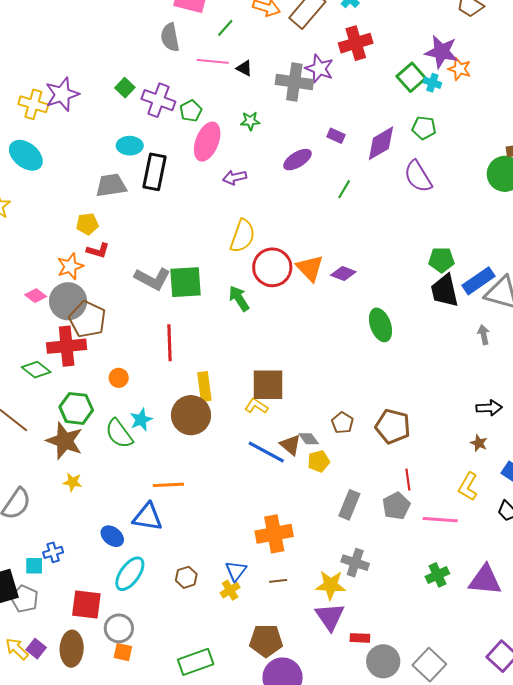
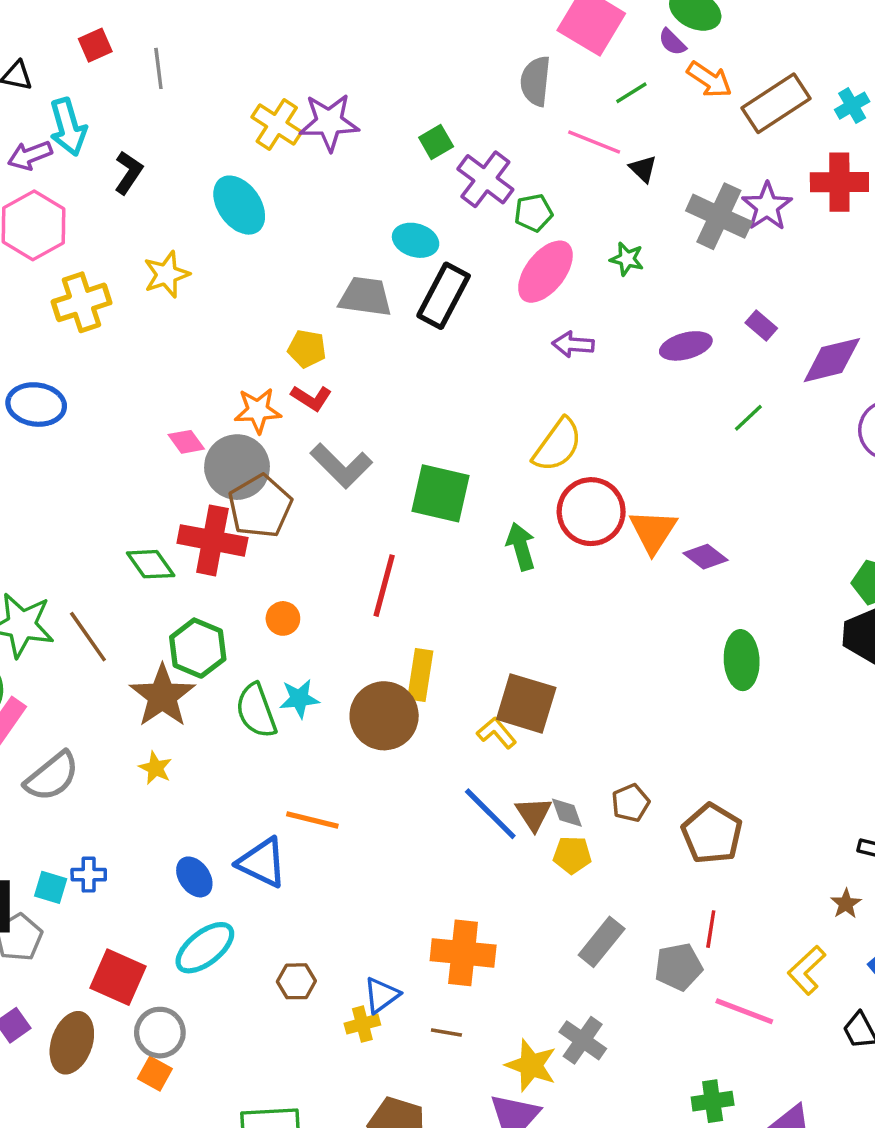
gray L-shape: (152, 279) -> (341, 466), moved

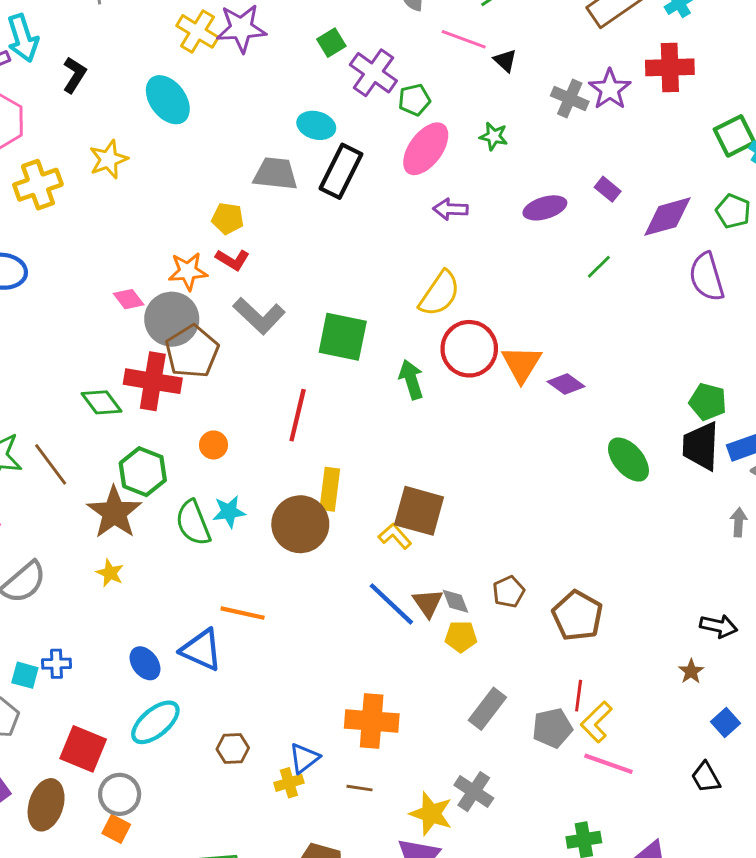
gray cross: (719, 216) -> (570, 99), size x0.7
green ellipse: (742, 660) -> (628, 460), moved, turned -36
yellow L-shape: (807, 970) -> (596, 722), moved

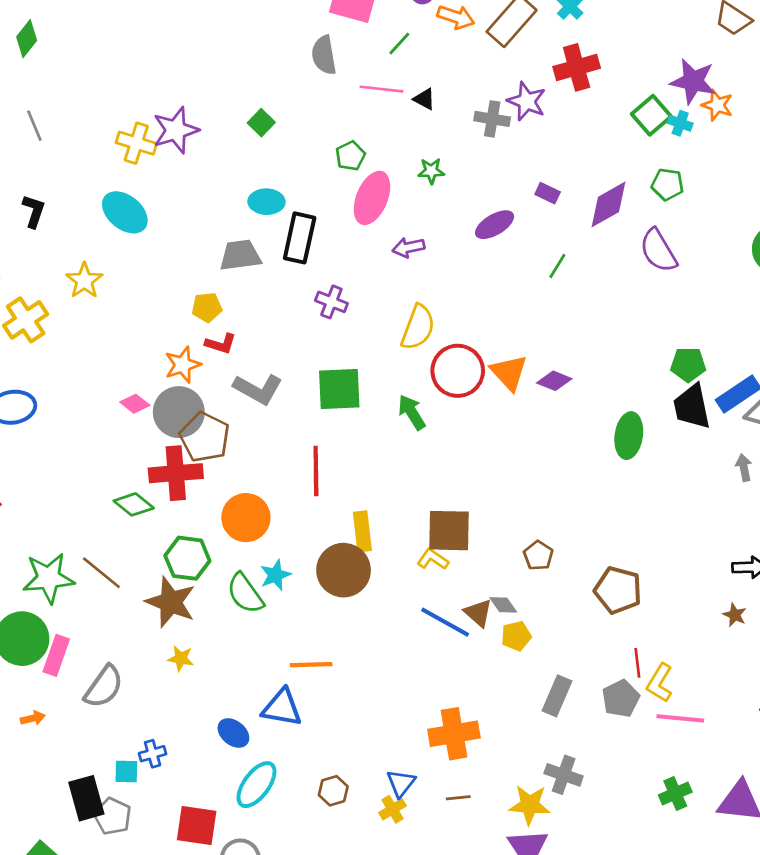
purple cross: (373, 73) -> (331, 302), moved, size x0.7
orange circle: (214, 445) -> (246, 518), size x1.8
green ellipse: (628, 460) -> (629, 436), turned 63
brown pentagon: (509, 592) -> (538, 555), moved

